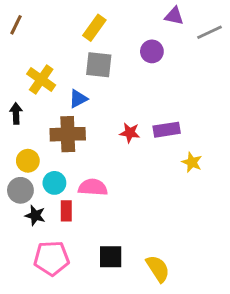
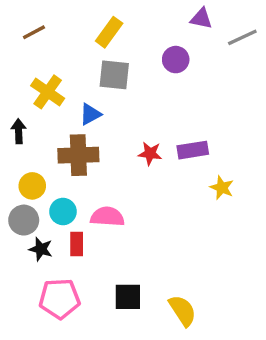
brown line: (16, 25) -> (34, 32), moved, turned 36

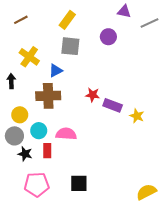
purple rectangle: (193, 150) -> (113, 105), moved, turned 30
yellow semicircle: (183, 311) -> (146, 192), moved, turned -84

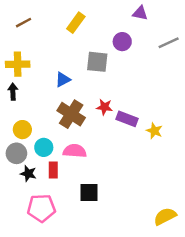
gray line: (150, 23) -> (169, 43), moved
gray square: (70, 46) -> (97, 62), moved
yellow cross: (29, 57) -> (18, 64), moved, turned -36
brown cross: (48, 96) -> (71, 114), moved, turned 35
black square: (79, 183) -> (89, 193), moved

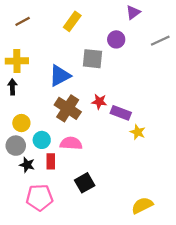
purple triangle: (140, 13) -> (133, 12), turned -49
blue triangle: (63, 80) -> (60, 76), size x1.5
yellow star: (154, 131) -> (138, 132), moved
black square: (89, 193) -> (85, 183), turned -30
yellow semicircle: (165, 216) -> (142, 205), moved

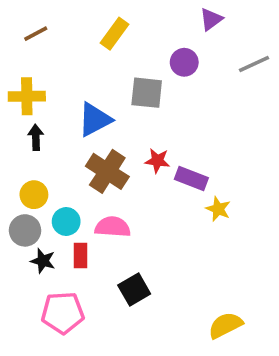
black arrow: (12, 87) -> (36, 137), moved

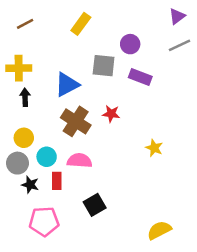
purple triangle: (211, 19) -> (177, 16), moved
purple rectangle: (191, 179) -> (140, 77), moved

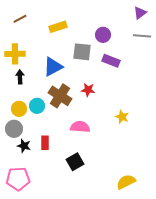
yellow rectangle: (81, 24) -> (58, 27), moved, turned 36
gray line: (180, 45) -> (142, 36), turned 30
cyan circle: (47, 157) -> (37, 106), moved
pink semicircle: (80, 161) -> (80, 127), moved
pink pentagon: (44, 221) -> (18, 179), moved

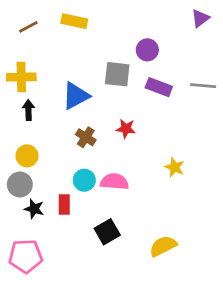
yellow rectangle: (58, 27) -> (74, 21), moved, turned 30
gray line: (142, 36) -> (203, 86), moved
brown cross: (60, 96) -> (86, 137), size x0.6
cyan circle: (37, 106) -> (84, 180), moved
yellow semicircle: (126, 182) -> (163, 246), moved

